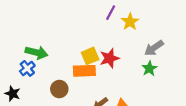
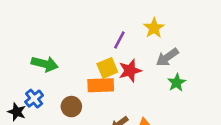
purple line: (111, 13) -> (119, 40), moved
gray arrow: (154, 48) -> (167, 57), moved
blue cross: (27, 68) -> (34, 99), moved

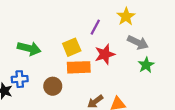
gray arrow: (167, 57) -> (138, 42), turned -120
yellow square: (107, 68) -> (72, 47), moved
blue cross: (34, 99) -> (20, 79), turned 35

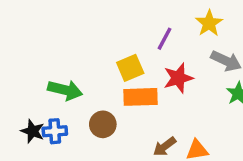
green arrow: (29, 48) -> (65, 90), moved
blue cross: (20, 79) -> (55, 131), moved

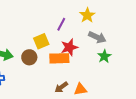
orange rectangle: (141, 97) -> (59, 58), moved
brown circle: (103, 124) -> (29, 57), moved

